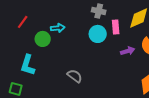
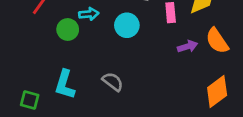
cyan circle: (98, 34) -> (127, 25), moved
cyan L-shape: (28, 65) -> (65, 84), moved

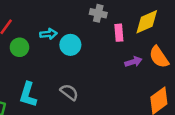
cyan circle: (127, 25) -> (70, 45), moved
green circle: (68, 29) -> (19, 47), moved

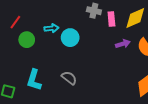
pink rectangle: (119, 33) -> (111, 19), moved
purple arrow: (133, 62) -> (123, 44), moved

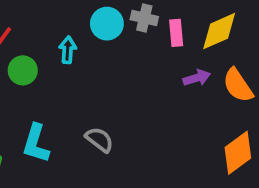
cyan arrow: (52, 28) -> (68, 50), turned -80
cyan circle: (70, 38) -> (107, 24), moved

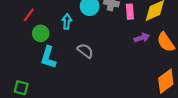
gray semicircle: (99, 140) -> (85, 51), moved
cyan L-shape: (36, 143) -> (48, 57), moved

